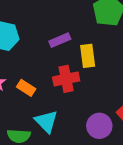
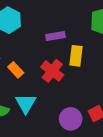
red cross: (66, 79) -> (52, 71), turned 35

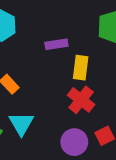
red cross: (52, 71) -> (81, 100), moved

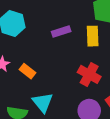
yellow rectangle: (81, 68) -> (93, 36), moved

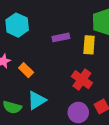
cyan triangle: (43, 102) -> (37, 100), turned 30

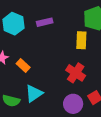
purple rectangle: (61, 37) -> (45, 22), moved

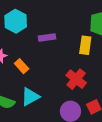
purple rectangle: (45, 22) -> (47, 37), moved

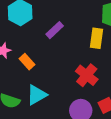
purple rectangle: (47, 37) -> (55, 30), turned -35

